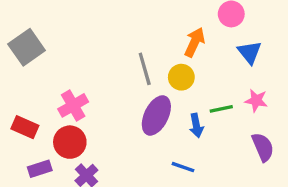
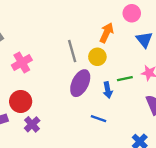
pink cross: (73, 105) -> (22, 63), moved

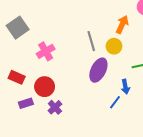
blue arrow: (108, 90) -> (125, 87), moved
blue line: (99, 119) -> (115, 102), turned -72

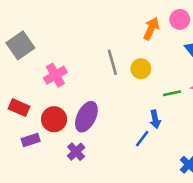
orange arrow: (122, 24) -> (151, 29), moved
purple ellipse: (98, 70) -> (86, 117), moved
purple cross: (55, 107) -> (76, 152), moved

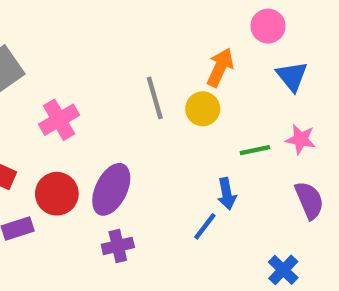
orange arrow: (151, 29) -> (220, 67), moved
purple cross: (76, 152) -> (118, 246), moved, turned 30

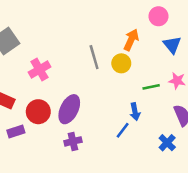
blue cross: (283, 270) -> (167, 143), moved

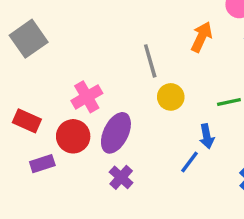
yellow circle: (121, 63) -> (171, 97), moved
pink cross: (40, 70) -> (87, 97), moved
purple cross: (73, 141) -> (121, 177), turned -35

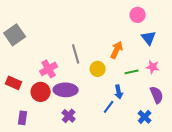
orange arrow: (202, 37) -> (117, 50), moved
gray line: (150, 61) -> (76, 54), moved
purple ellipse: (116, 133) -> (66, 90), turned 65
purple rectangle: (42, 164) -> (23, 118), moved, turned -64

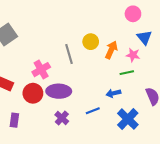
pink star: (153, 67) -> (133, 55), moved
yellow circle: (98, 69) -> (91, 42), moved
blue arrow: (119, 92) -> (113, 93), turned 88
blue line: (109, 107) -> (93, 111), moved, turned 32
blue cross: (145, 117) -> (128, 119), moved, size x1.5

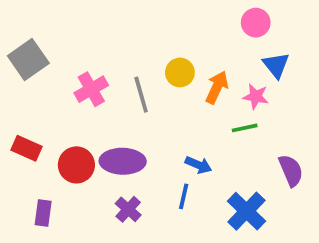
pink cross: (41, 70) -> (91, 89), moved
blue arrow: (113, 93) -> (198, 165), moved, turned -144
blue line: (93, 111) -> (184, 196), turned -56

